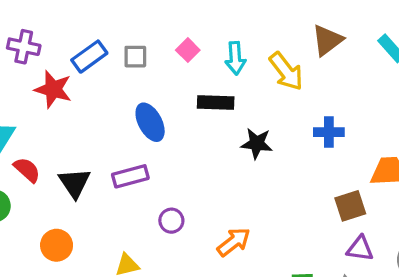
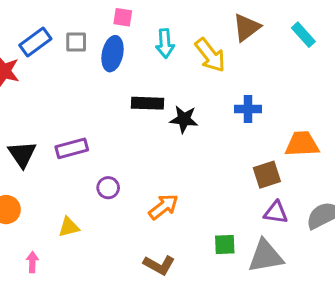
pink square: (188, 50) -> (123, 17), moved, turned -36
black rectangle: (216, 103) -> (147, 103), moved
blue ellipse: (150, 122) -> (113, 54), moved, turned 40

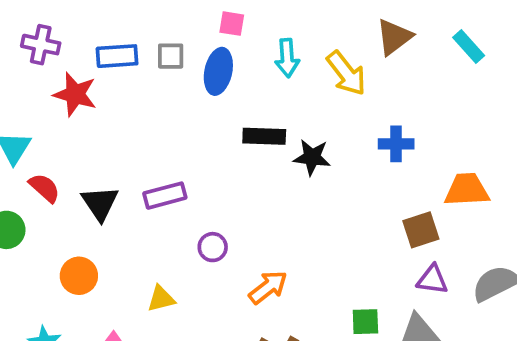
blue rectangle: (35, 42) -> (117, 56), turned 32
orange arrow: (164, 207) -> (268, 287), moved

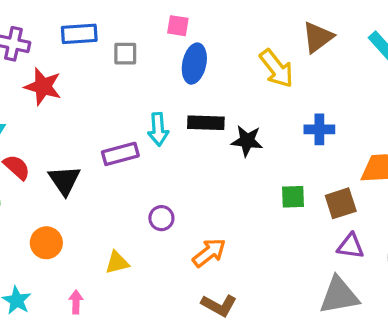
blue rectangle: (117, 56) -> (79, 34), moved
cyan arrow: (287, 58) -> (158, 129), moved
blue ellipse: (218, 71) -> (194, 64), moved
purple rectangle: (165, 196) -> (120, 154), moved
green square: (365, 322) -> (293, 197), moved

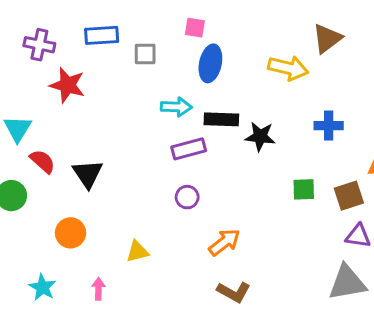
yellow arrow: (277, 68) -> (288, 68), turned -39
cyan arrow: (158, 129) -> (176, 107), moved, turned -84
purple rectangle: (120, 154) -> (189, 149), moved
purple circle: (161, 218) -> (187, 197), moved

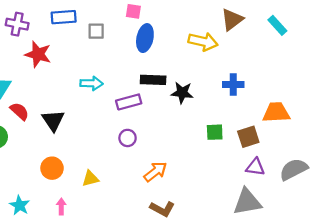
cyan arrow: (176, 107) -> (92, 83), moved
orange circle: (70, 233) -> (52, 168), moved

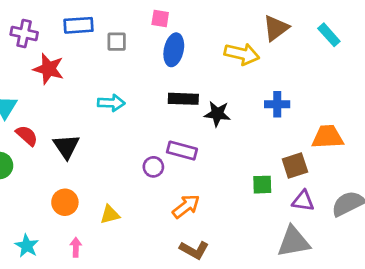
purple rectangle: (129, 102) -> (182, 151), moved, turned 30
green square: (215, 132) -> (262, 185), moved

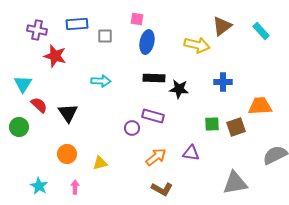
green square: (262, 185) -> (212, 124), moved
purple triangle: (303, 201) -> (191, 153), moved

